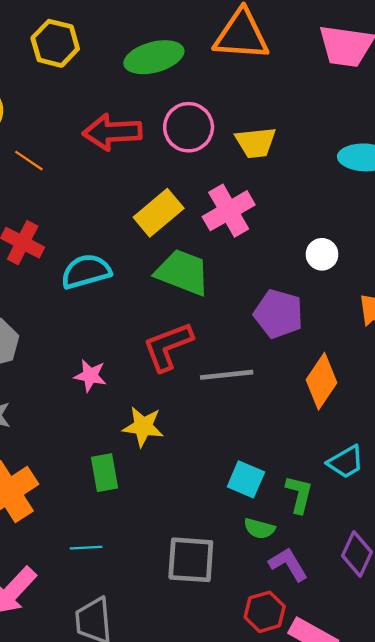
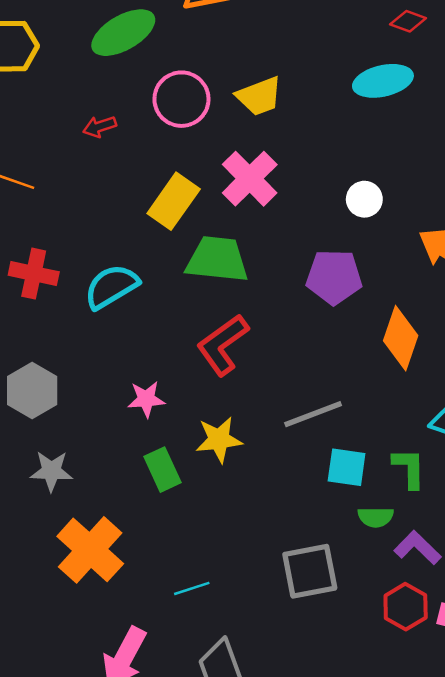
red arrow: (112, 132) -> (100, 127), size x0.5
gray line: (227, 375) -> (313, 414), moved
green rectangle: (104, 473) -> (163, 470), moved

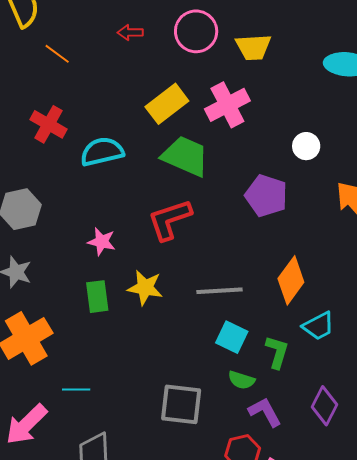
orange diamond: (401, 338) -> (291, 280), moved
cyan line: (192, 588) -> (76, 389), moved

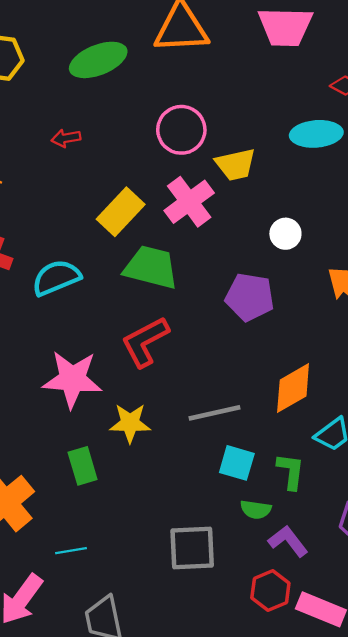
pink circle: (196, 31) -> (181, 130), moved
yellow trapezoid: (253, 47) -> (235, 165), moved
pink star: (102, 242) -> (72, 379), size x1.8
orange diamond: (291, 280) -> (293, 388), turned 33
green rectangle: (97, 297) -> (83, 466), moved

